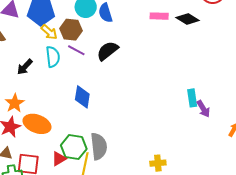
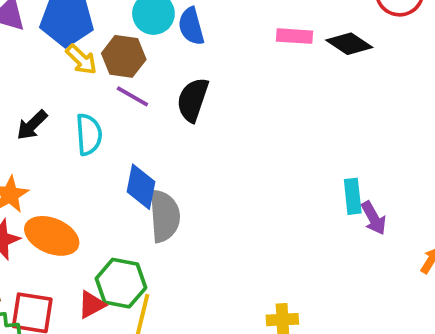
black semicircle: (108, 51) -> (193, 100), turned -35
cyan semicircle: (53, 57) -> (89, 134), moved
gray semicircle: (99, 146) -> (164, 216), moved

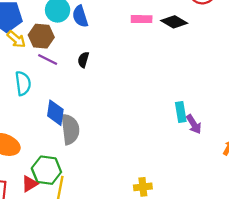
black semicircle: (193, 100) -> (83, 60), size x0.6

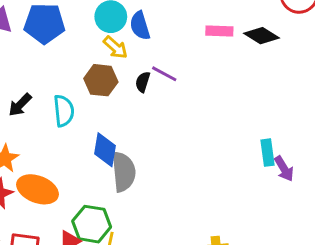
brown hexagon: (41, 36) -> (101, 80), moved
yellow arrow: (16, 39) -> (115, 47), moved
purple line: (48, 60) -> (164, 74), moved

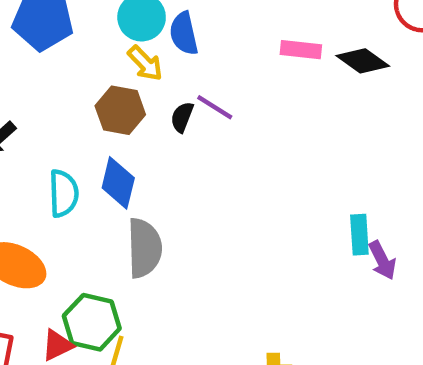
cyan semicircle: (64, 111) -> (64, 193), moved
blue diamond: (105, 150) -> (118, 183), moved

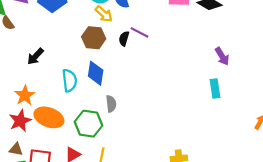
gray semicircle: (144, 248) -> (111, 104), size x0.6
purple arrow: (382, 260) -> (222, 56), moved
green hexagon: (92, 322) -> (89, 124), moved

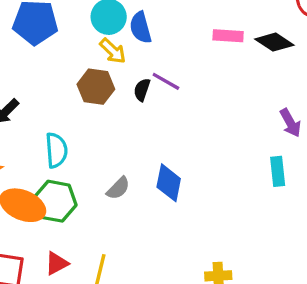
blue diamond: (96, 73) -> (169, 183), moved
gray semicircle: (111, 104) -> (118, 188), turned 49
green hexagon: (89, 124) -> (55, 201), moved

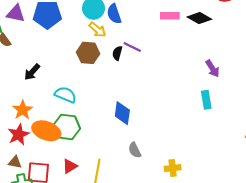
cyan semicircle: (56, 150) -> (65, 95), turned -60
blue diamond: (169, 183) -> (122, 113), moved
gray semicircle: (118, 188) -> (135, 150), moved, turned 112

